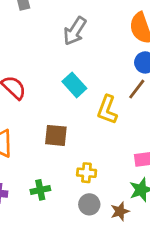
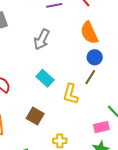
brown square: (56, 135) -> (35, 116), turned 30

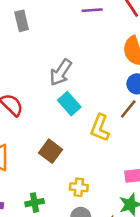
gray arrow: (42, 39) -> (61, 72), moved

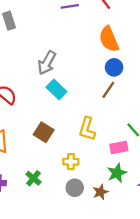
yellow L-shape: (100, 128) -> (87, 129), moved
green cross: (35, 203) -> (33, 178), turned -35

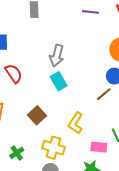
gray arrow: (47, 63) -> (57, 56), turned -30
yellow cross: (71, 162) -> (53, 148), size x1.5

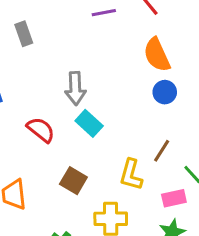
red semicircle: (14, 73) -> (41, 130), moved
brown line: (104, 94) -> (162, 151), moved

